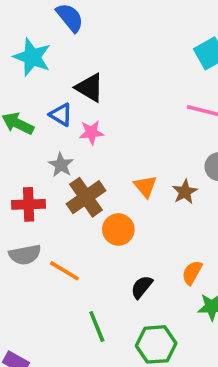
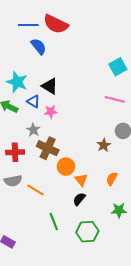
cyan star: (32, 57) -> (17, 82), moved
orange triangle: (145, 186) -> (81, 180), moved
brown cross: (86, 197) -> (48, 148), turned -30
orange semicircle: (192, 273) -> (112, 179), moved

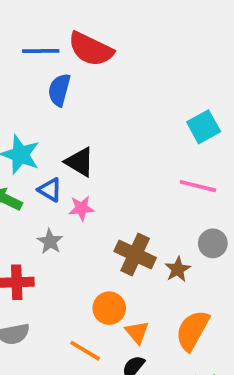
blue semicircle: (38, 46) -> (59, 90), turned -126
brown cross: (48, 148) -> (135, 254), moved
orange semicircle: (112, 179) -> (192, 330), size x1.6
orange line: (35, 190) -> (85, 351), moved

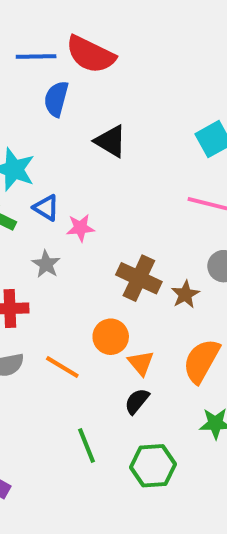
black triangle: (80, 162) -> (111, 141), moved
orange line: (85, 351) -> (62, 367), moved

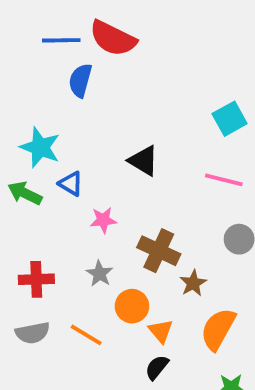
black triangle: (111, 141) -> (143, 161), moved
pink star: (80, 228) -> (103, 220), moved
gray star: (46, 264) -> (99, 274), moved
brown star: (185, 294) -> (193, 283), moved

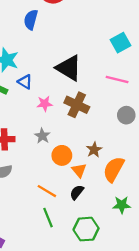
black triangle: (143, 161) -> (69, 68), size x1.4
brown cross: (159, 251) -> (77, 105), moved
brown star: (193, 283) -> (94, 150), moved
orange line: (86, 335) -> (47, 191), moved

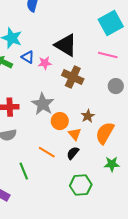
cyan square: (121, 43) -> (111, 23), size x1.4
pink star: (45, 104) -> (45, 63), moved
gray star: (42, 136) -> (43, 104), size x1.6
green line: (48, 218) -> (24, 171), moved

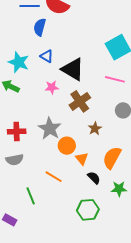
blue triangle: (28, 57) -> (47, 56), moved
brown cross: (73, 77) -> (80, 101), turned 30
brown star: (88, 116) -> (95, 129), moved
black semicircle: (73, 153) -> (94, 178), moved, turned 96

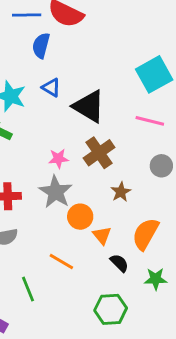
pink star: (52, 87) -> (58, 159), moved

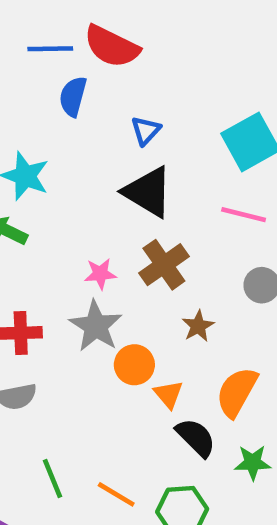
blue triangle: (51, 88) -> (146, 131), moved, turned 42
orange line: (61, 262) -> (116, 494), moved
black semicircle: (119, 263) -> (196, 438), size x1.4

